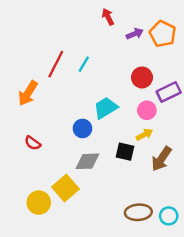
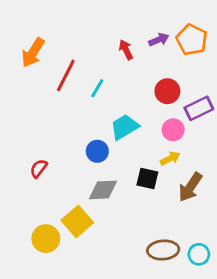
red arrow: (108, 17) -> (126, 50), moved
cyan line: (84, 64) -> (97, 88), moved
orange arrow: (28, 93) -> (33, 53), moved
red semicircle: (33, 143) -> (39, 168), turned 91

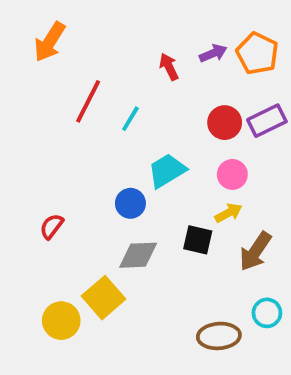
orange arrow: (33, 53) -> (50, 42), moved
purple rectangle: (199, 108) -> (267, 121), moved
cyan circle: (199, 254) -> (267, 313), moved

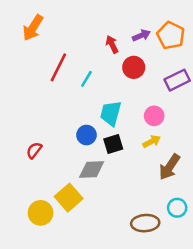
red circle: (225, 123) -> (134, 67), moved
cyan trapezoid: (167, 171) -> (111, 113), turned -44
black square: (198, 240) -> (113, 144), moved, turned -30

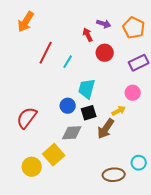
purple arrow: (141, 35) -> (104, 24), moved, turned 40
pink circle: (154, 116) -> (133, 93), moved
red semicircle: (34, 150) -> (27, 118), size x1.6
brown arrow: (169, 167) -> (106, 129), moved

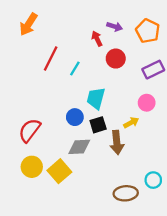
brown arrow: (106, 129) -> (117, 142), turned -40
yellow circle: (32, 167) -> (32, 167), moved

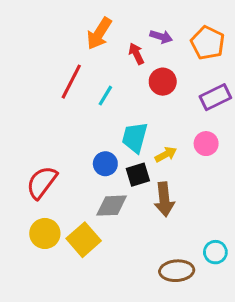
orange arrow: (28, 24) -> (99, 34), moved
yellow arrow: (131, 123) -> (166, 154), moved

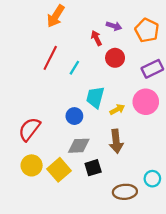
orange arrow: (99, 34) -> (56, 16), moved
pink circle: (206, 144) -> (146, 102), size x1.5
black square: (138, 175) -> (93, 168), moved

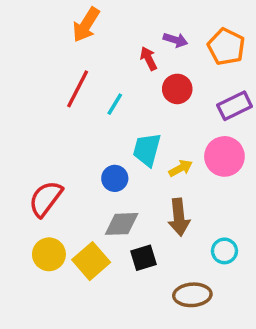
cyan circle: (152, 179) -> (224, 251), moved

